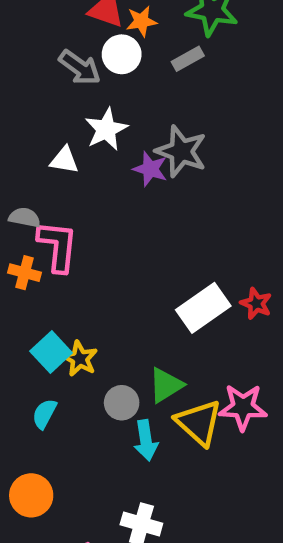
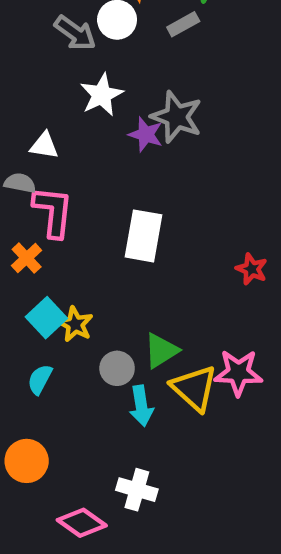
white triangle: (64, 160) -> (44, 146), moved
orange cross: (25, 273) -> (27, 258), moved, turned 32
white rectangle: (203, 308) -> (144, 236), moved, turned -45

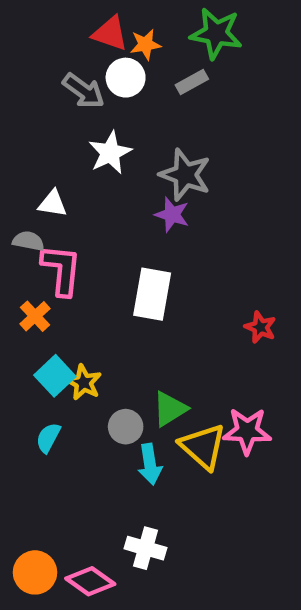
purple star: (146, 134) -> (172, 215), moved
orange circle: (27, 461) -> (35, 572), moved

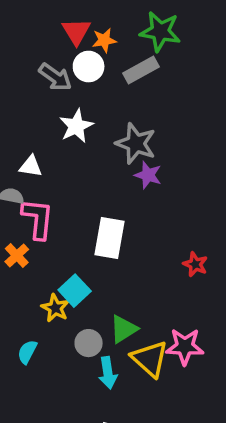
red triangle: (110, 33) -> (76, 31), turned 40
gray rectangle: (192, 82) -> (141, 70), size x1.4
purple star: (172, 215) -> (148, 175), moved
cyan square: (55, 376) -> (75, 291), moved

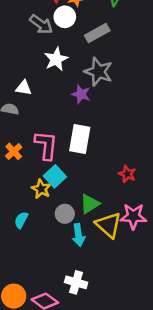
gray rectangle: (141, 70) -> (97, 33), moved
purple star: (148, 175) -> (81, 94), moved
pink L-shape: (38, 219) -> (46, 145), moved
red star: (195, 264) -> (127, 174), moved

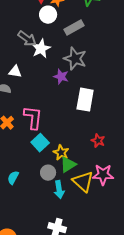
gray arrow: (41, 24) -> (27, 39), moved
white rectangle: (80, 139) -> (85, 100), moved
yellow star: (41, 189) -> (61, 153), moved

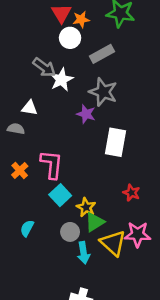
cyan semicircle: (13, 178) -> (27, 228), moved

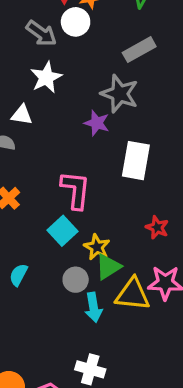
gray rectangle: (102, 54) -> (139, 50), moved
gray arrow: (44, 67) -> (41, 33), moved
white star: (61, 80) -> (46, 77), moved
pink L-shape: (52, 164) -> (76, 190), moved
yellow triangle: (113, 243) -> (133, 294), turned -36

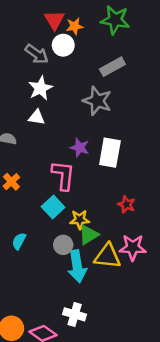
white triangle: (22, 115) -> (37, 117), moved
purple star: (97, 123) -> (80, 148), moved
yellow star: (97, 247) -> (80, 220), turned -30
cyan arrow: (94, 307) -> (77, 266), size x1.4

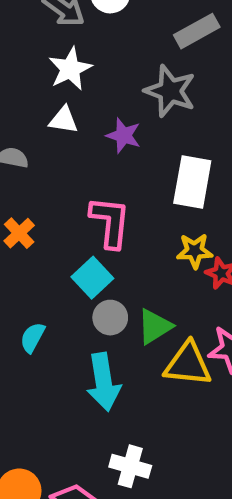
purple star: (80, 148) -> (124, 135), moved
yellow star: (80, 220) -> (195, 251), moved
gray circle: (63, 245) -> (110, 318), moved
cyan arrow: (77, 266) -> (104, 382), moved

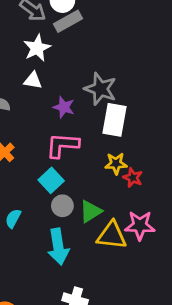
gray rectangle: (197, 31) -> (68, 21), moved
gray star: (170, 91) -> (100, 89), moved
purple star: (124, 135) -> (64, 107), moved
pink L-shape: (110, 222) -> (62, 145), turned -92

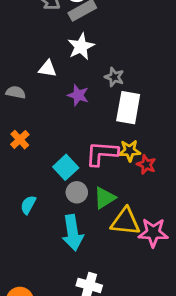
white star: (37, 48) -> (81, 46), moved
gray star: (100, 89) -> (114, 77), size x0.6
pink L-shape: (62, 145) -> (102, 153), moved
pink star: (140, 225) -> (153, 233), moved

